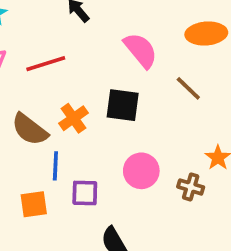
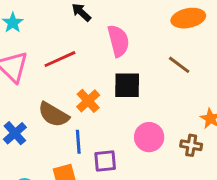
pink semicircle: (141, 50) -> (118, 41), moved, turned 32

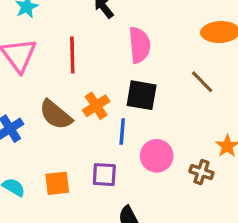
red line: (60, 59) -> (72, 55), turned -76
blue line: (78, 142) -> (122, 132), moved

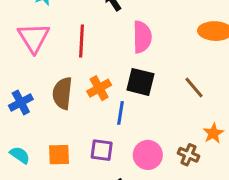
brown line: (202, 82) -> (194, 88), moved
brown semicircle: (56, 115) -> (62, 93), turned 52
pink circle: (157, 156) -> (148, 155), moved

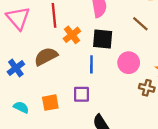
orange cross: (99, 88) -> (72, 35), moved
brown line: (194, 88) -> (140, 24), moved
brown semicircle: (62, 93) -> (46, 56), turned 65
pink circle: (148, 155) -> (129, 63), moved

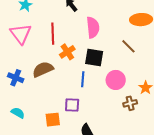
blue cross: (16, 68) -> (16, 78), turned -35
brown cross: (147, 88) -> (130, 103), turned -32
orange square: (50, 103) -> (53, 120), moved

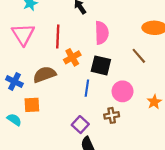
brown cross: (130, 103) -> (112, 115), moved
purple square: (72, 105) -> (80, 125), moved, turned 35
orange square: (53, 120) -> (32, 105), moved

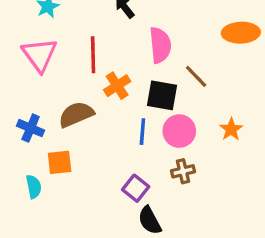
brown line: (139, 56) -> (196, 76), moved
pink circle: (123, 91) -> (179, 131), moved
orange star: (154, 102) -> (231, 129), moved
cyan semicircle: (14, 120) -> (34, 187), turned 48

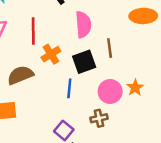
brown line: (196, 76) -> (110, 48), turned 36
black square: (162, 95) -> (84, 62), turned -30
pink circle: (179, 131) -> (110, 91), moved

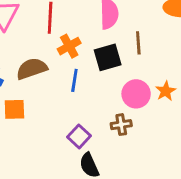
blue line: (69, 88) -> (74, 80), moved

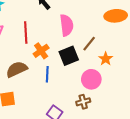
brown line: (138, 43) -> (89, 44), turned 49
orange star: (166, 91) -> (106, 59), moved

